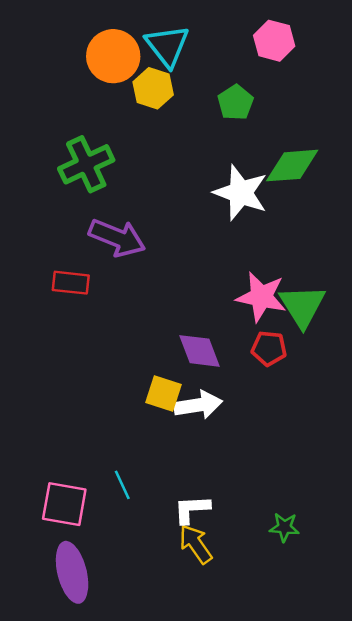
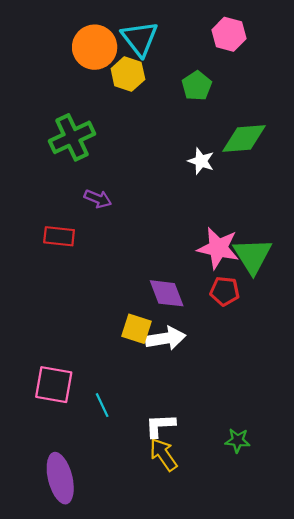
white star: (241, 193) -> (201, 161), size x0.6
purple arrow: (117, 238) -> (98, 199), size x0.6
pink square: (64, 504) -> (54, 385), moved

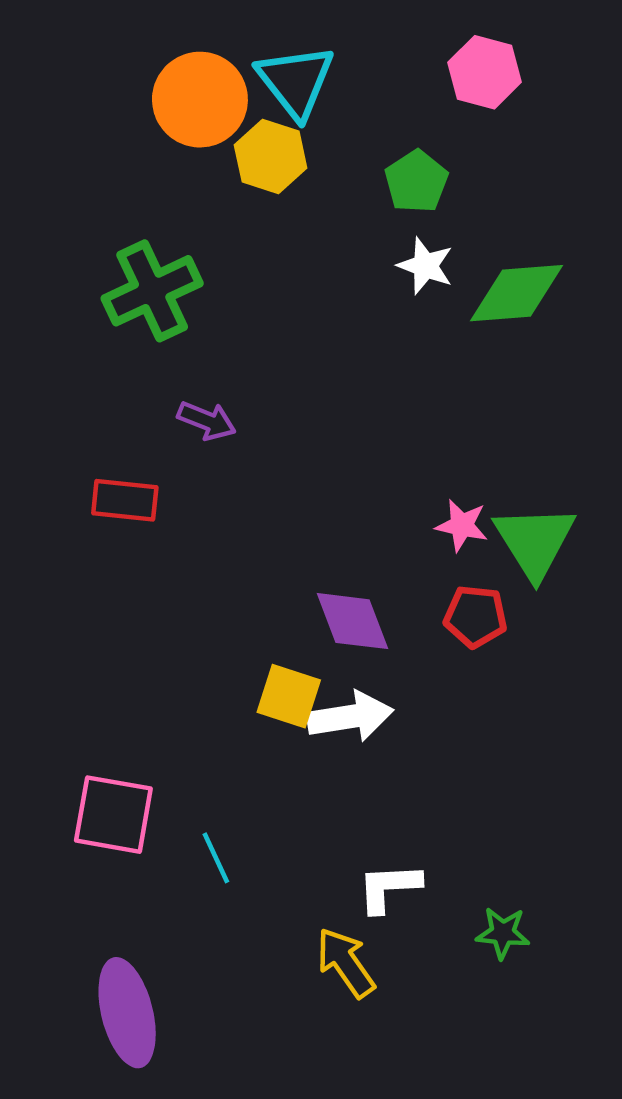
white star: (201, 161) -> (425, 266), moved
pink star: (218, 248) -> (462, 525), size x0.6
white L-shape: (160, 425) -> (389, 887), moved

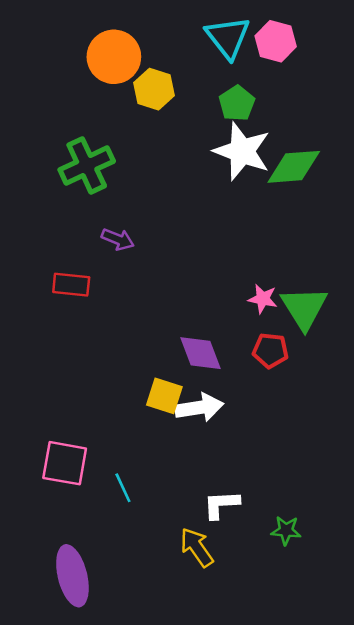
cyan triangle: (296, 81) -> (228, 37), moved
white star: (425, 266) -> (242, 151), size x1.8

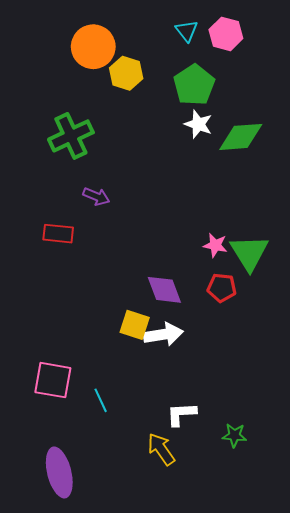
cyan triangle: (228, 37) -> (187, 31), size x0.6
green pentagon: (237, 103) -> (194, 85), size x1.4
white star: (242, 151) -> (198, 124), size x0.6

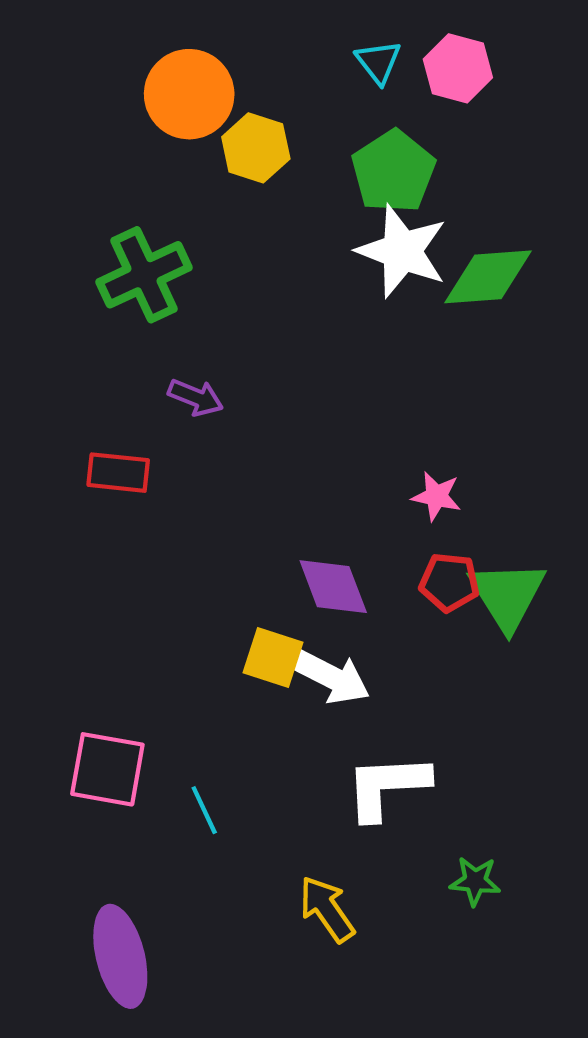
white star: (198, 124) -> (402, 251), size x1.6
green triangle: (249, 253) -> (507, 595), moved
white arrow: (163, 334) -> (331, 677), turned 36
white L-shape: (181, 414) -> (387, 786), moved, size x1.4

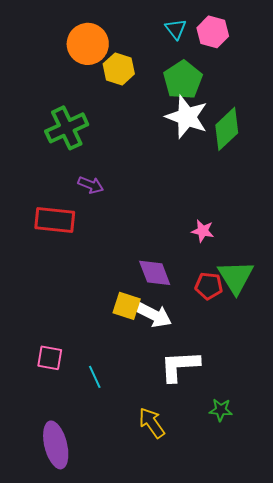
green diamond: (488, 277) -> (227, 129), turned -39
red rectangle: (118, 473) -> (55, 220), size x1.4
red pentagon: (449, 582) -> (209, 286), moved
pink square: (107, 769) -> (50, 358), size x0.7

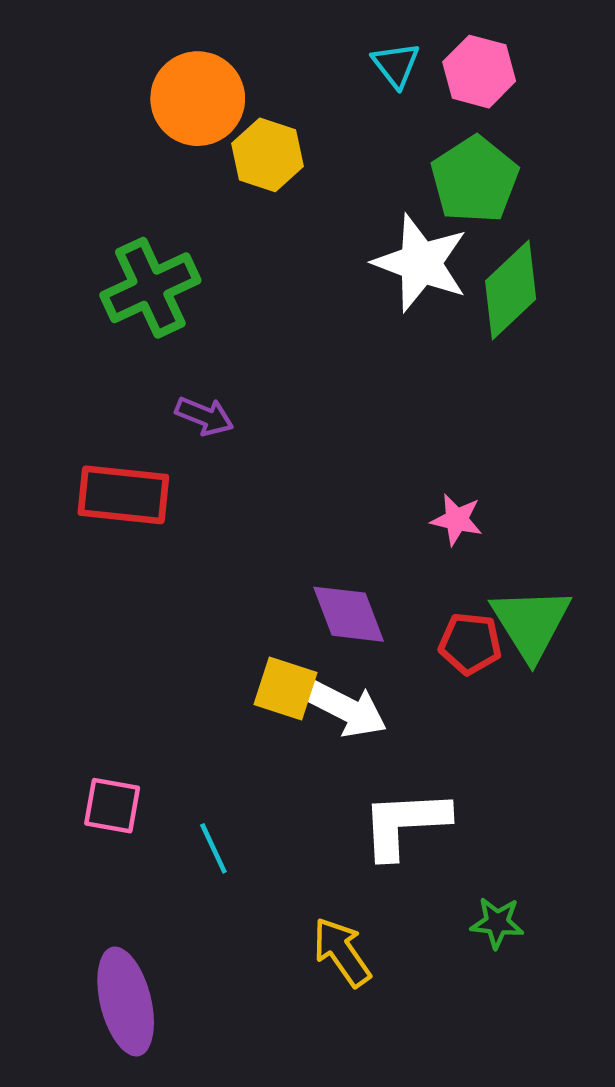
green pentagon: (183, 80) -> (475, 180), moved

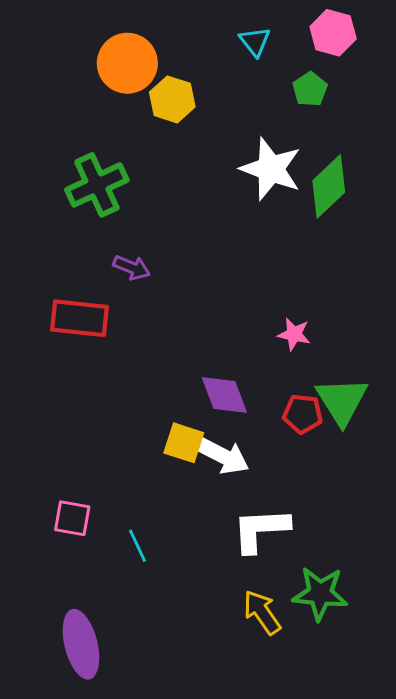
pink hexagon: (479, 72) -> (333, 33), moved
green pentagon: (475, 180) -> (310, 89), moved, size x0.6
green star: (497, 923) -> (320, 594), size x1.6
yellow arrow: (342, 952) -> (262, 612), moved

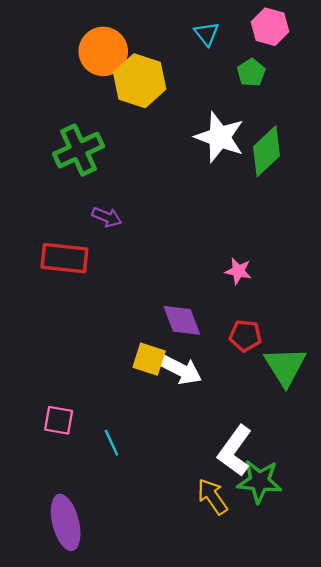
yellow hexagon: (172, 99) -> (140, 81), size x1.4
green triangle: (342, 401) -> (285, 366), moved
white L-shape: (261, 530) -> (235, 451), moved, turned -51

